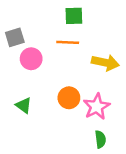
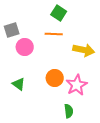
green square: (74, 16) -> (59, 13), turned 35
green semicircle: (100, 139) -> (69, 111), moved

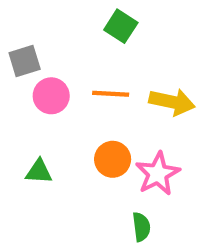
orange line: (54, 34) -> (111, 94), moved
green triangle: (19, 84) -> (39, 172), turned -32

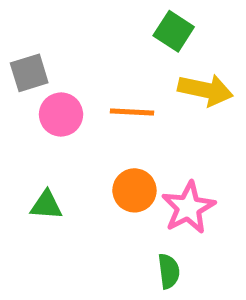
green square: (121, 26) -> (174, 31), moved
yellow arrow: (172, 102) -> (206, 90), moved

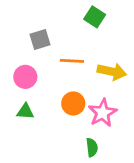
gray square: (29, 73) -> (40, 40), moved
yellow arrow: (206, 90) -> (112, 72), moved
pink circle: (61, 114) -> (25, 77), moved

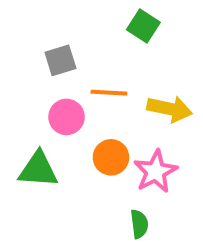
pink circle: (25, 77) -> (67, 117), moved
green triangle: (25, 111) -> (38, 169), size x1.5

